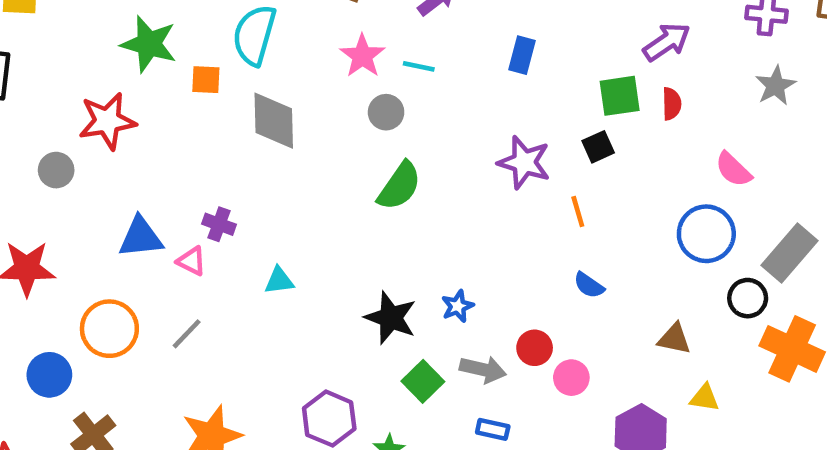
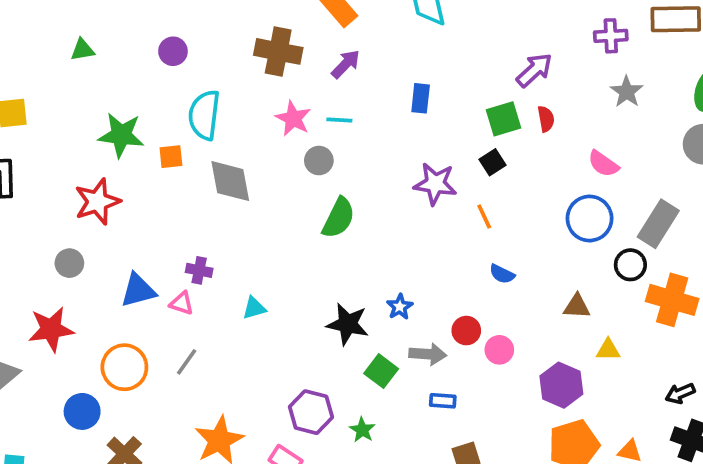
gray circle: (56, 170) -> (69, 263), moved

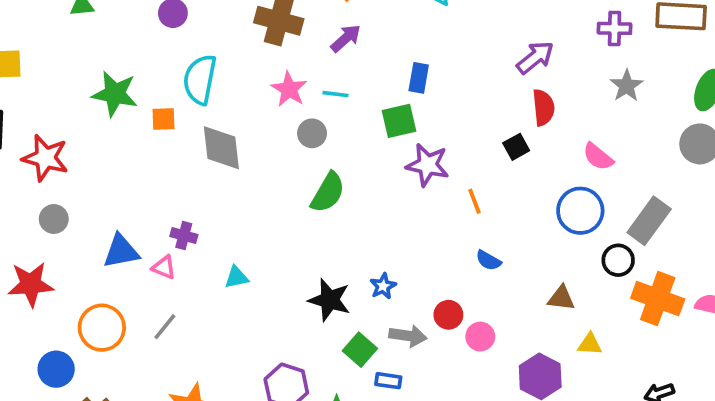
green square: (503, 119) -> (399, 121), moved
red semicircle: (546, 119) -> (543, 107), size x1.4
black square: (492, 162) -> (516, 147), moved
red star: (97, 202) -> (45, 158), moved, turned 30
blue rectangle: (443, 401) -> (388, 381), moved

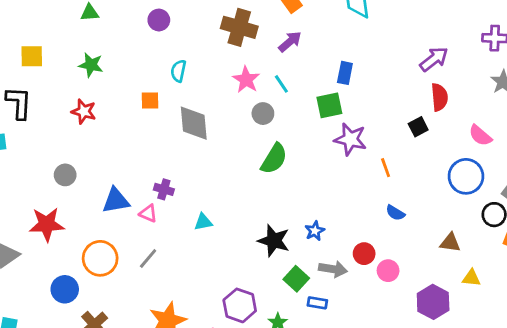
cyan semicircle: (200, 79) -> (178, 71), size x0.6
green star: (115, 94) -> (91, 65), moved, size x0.7
cyan line: (336, 94) -> (281, 84), turned 48
red star: (45, 158) -> (84, 111), moved, size x0.7

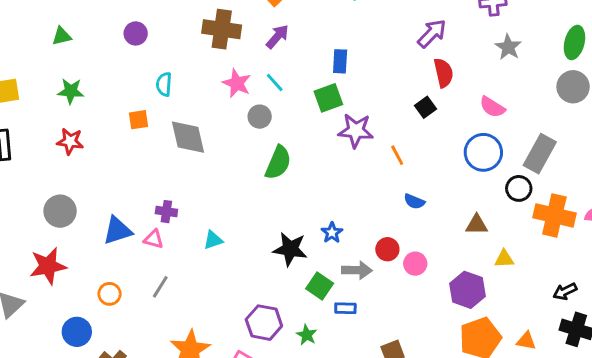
gray circle: (65, 175) -> (60, 211), size x1.4
orange circle: (100, 258) -> (110, 294), size x0.6

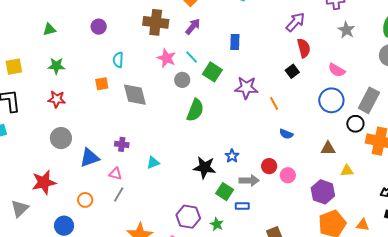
green square: (328, 98) -> (212, 72), moved, turned -36
gray circle: (60, 211) -> (61, 138), moved
pink triangle: (154, 239) -> (115, 174), moved

